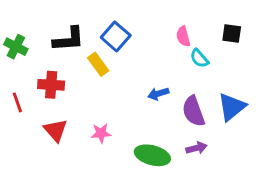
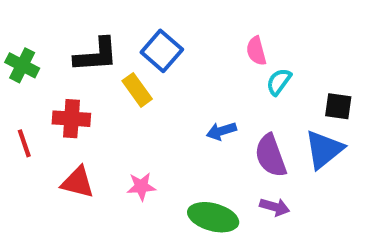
black square: (232, 33) -> (338, 106), moved
cyan semicircle: (199, 58) -> (279, 82), turned 78
red triangle: (56, 130) -> (78, 182), turned -35
purple arrow: (196, 148) -> (275, 207), turned 30

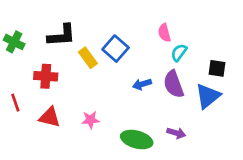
blue square: (162, 51) -> (116, 49), moved
red line: (24, 143) -> (15, 103), moved
purple semicircle: (271, 156) -> (174, 84), moved

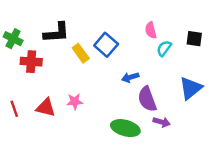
black square: (217, 68) -> (194, 39), moved
red cross: (46, 76) -> (31, 62), moved
purple semicircle: (174, 84) -> (147, 99), moved
red line: (15, 103) -> (14, 109), moved
pink star: (91, 120) -> (75, 101), moved

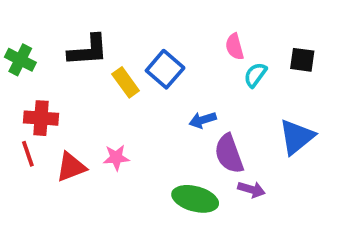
red cross: (31, 62) -> (41, 118), moved
red triangle: (46, 108) -> (71, 167), turned -35
red line: (14, 109) -> (28, 154), moved

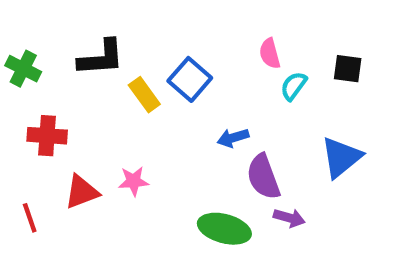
red line: (28, 154) -> (30, 218), moved

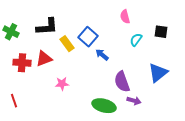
pink semicircle: (270, 53) -> (125, 17), moved
blue arrow: (233, 138) -> (102, 55), moved, turned 56
red triangle: (82, 192) -> (44, 59), moved

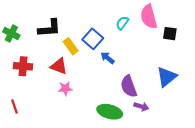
pink semicircle: (125, 17) -> (149, 17), moved, size x1.6
cyan semicircle: (136, 40) -> (122, 23), moved
red triangle: (44, 59) -> (59, 66), moved, turned 42

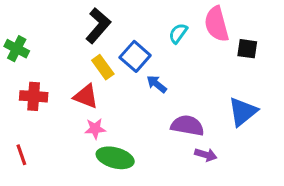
black L-shape: (49, 28) -> (98, 26), moved, turned -45
purple semicircle: (129, 86) -> (187, 126), turned 120
green ellipse: (110, 112) -> (115, 158), moved

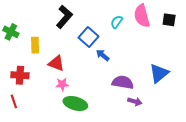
black square: (247, 49) -> (169, 20), moved
yellow rectangle: (103, 67) -> (35, 45), moved, turned 35
red cross: (34, 96) -> (20, 75), moved

